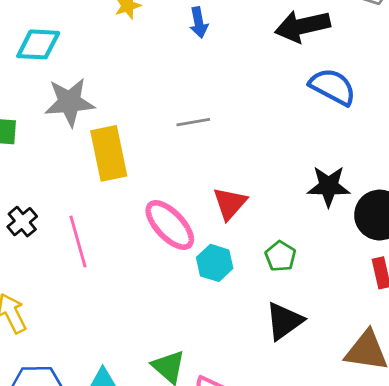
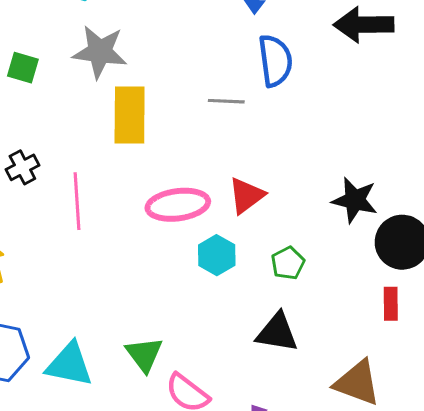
blue semicircle: (333, 87) -> (275, 61), moved, turned 42
pink ellipse: (170, 225) -> (178, 205), turned -66
black triangle: (284, 321) -> (277, 332), turned 33

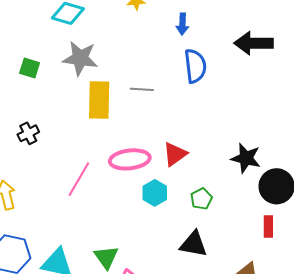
gray line: (226, 101) -> (142, 89), moved
pink line: (77, 201) -> (79, 179), moved, turned 33

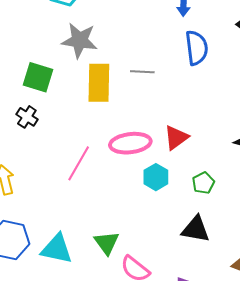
green square: (30, 68) -> (38, 77), moved, size x1.4
black cross: (28, 133) -> (27, 117), turned -30

